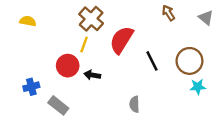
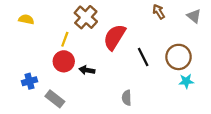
yellow line: (84, 45) -> (65, 39), moved

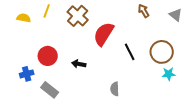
yellow line: (65, 39) -> (47, 11), moved
red circle: (64, 61) -> (48, 56), moved

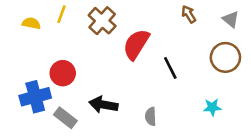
brown circle: (162, 52) -> (225, 57), moved
black arrow: (79, 64) -> (103, 105), moved, size x1.5
blue cross: (27, 74) -> (35, 97), size x1.6
cyan star: (169, 74) -> (212, 107), moved

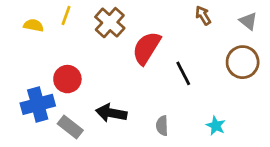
cyan star: (212, 107) -> (216, 126), moved, turned 30

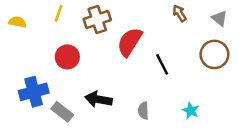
brown cross: (110, 23) -> (97, 20), turned 30
yellow semicircle: (33, 25) -> (17, 22), moved
red circle: (67, 79) -> (67, 57), moved

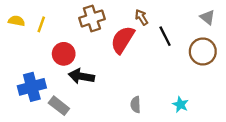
yellow line: (59, 13) -> (41, 24), moved
brown arrow: (180, 13) -> (141, 17), moved
black line: (162, 64) -> (165, 36), moved
black arrow: (98, 99) -> (81, 76), moved

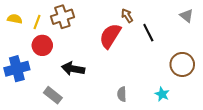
brown cross: (92, 18) -> (62, 17), moved
brown circle: (203, 51) -> (182, 64), moved
red circle: (64, 54) -> (42, 45), moved
blue cross: (32, 87) -> (17, 69), moved

